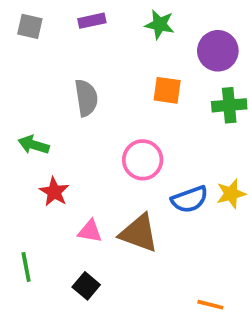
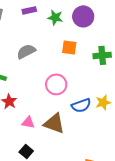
green star: (160, 24) -> (55, 17), moved
purple circle: (218, 51) -> (83, 16), moved
gray semicircle: (86, 98) -> (26, 51), turned -108

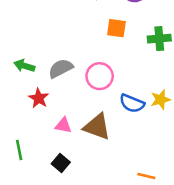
gray semicircle: (26, 51) -> (61, 68), moved
blue semicircle: (81, 105) -> (132, 103), turned 42

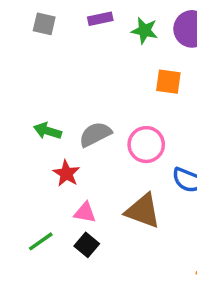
pink triangle: (63, 125) -> (85, 213), moved
green line: (19, 150) -> (41, 241), turned 66
black square: (61, 163) -> (87, 245), moved

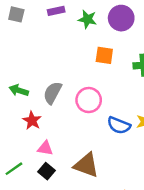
gray semicircle: (95, 134) -> (52, 93), turned -35
brown triangle: (143, 211) -> (86, 165), moved

